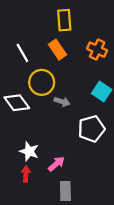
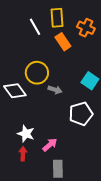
orange rectangle: (57, 50) -> (63, 42), moved
orange cross: (97, 50) -> (86, 28), moved
white line: (22, 53) -> (35, 27), moved

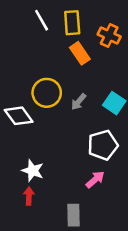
white line: (35, 27) -> (42, 20), moved
gray arrow: (55, 90) -> (79, 102), moved, turned 112
pink arrow: (50, 145) -> (95, 180), moved

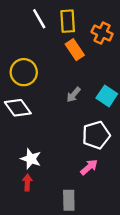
yellow circle: (47, 93) -> (24, 72), moved

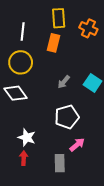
white line: (39, 19) -> (23, 32), moved, turned 36
orange rectangle: (75, 50) -> (53, 43), moved, turned 48
white pentagon: (96, 135) -> (67, 117), moved
gray rectangle: (69, 200) -> (60, 163), moved

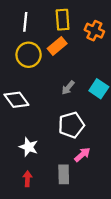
white line: (23, 32) -> (25, 22), moved
orange rectangle: (53, 43) -> (57, 46), turned 36
yellow circle: (21, 62) -> (29, 55), moved
red arrow: (24, 158) -> (27, 179), moved

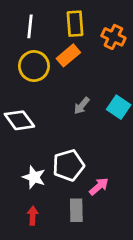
white pentagon: (71, 125) -> (68, 165), moved

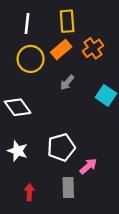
orange cross: (113, 37) -> (93, 48), moved, turned 30
gray arrow: (82, 106) -> (67, 83), moved
white star: (34, 177) -> (18, 151), moved

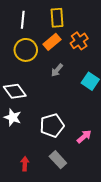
white star: (18, 151) -> (13, 117), moved
pink arrow: (88, 166) -> (84, 137), moved
gray rectangle: (68, 187) -> (58, 160), turned -42

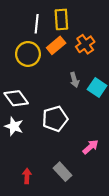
white line: (23, 20) -> (37, 24), moved
gray arrow: (57, 70) -> (74, 80), moved, turned -56
white pentagon: (52, 125) -> (55, 119), moved

